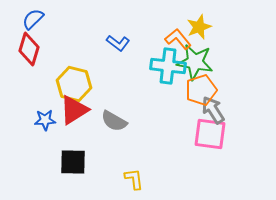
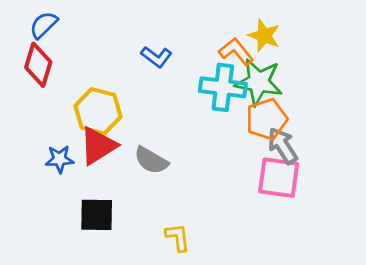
yellow star: (199, 27) -> (264, 36), turned -30

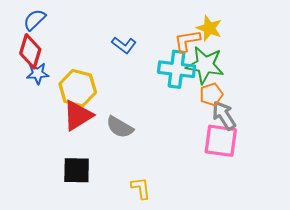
orange L-shape: (236, 52) -> (187, 41), turned -60
orange pentagon: (267, 119) -> (211, 94), size x0.7
blue star: (60, 159) -> (38, 73), moved

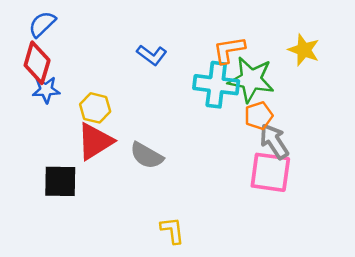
yellow star: (209, 28) -> (304, 50), moved
yellow hexagon: (78, 88) -> (95, 108), size x0.7
black square: (77, 170) -> (60, 181), moved

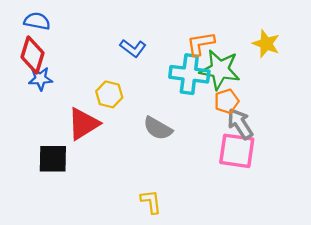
blue semicircle: (42, 24) -> (37, 21), turned 55
yellow hexagon: (95, 108) -> (109, 94), moved
gray semicircle: (147, 156) -> (158, 128), moved

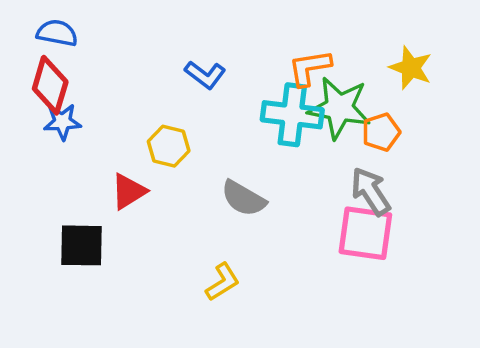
orange pentagon: (227, 101) -> (381, 132), moved
red triangle: (83, 124) -> (129, 191), size x0.7
yellow L-shape: (151, 202) -> (223, 282), moved, turned 65

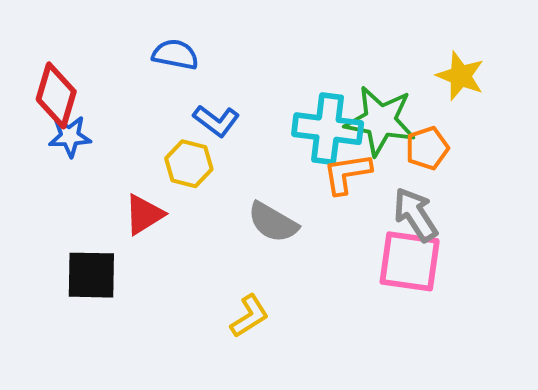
blue semicircle: (57, 33) -> (175, 54), moved
orange L-shape: (310, 68) -> (347, 174), moved
blue L-shape: (205, 75) -> (216, 121), moved

